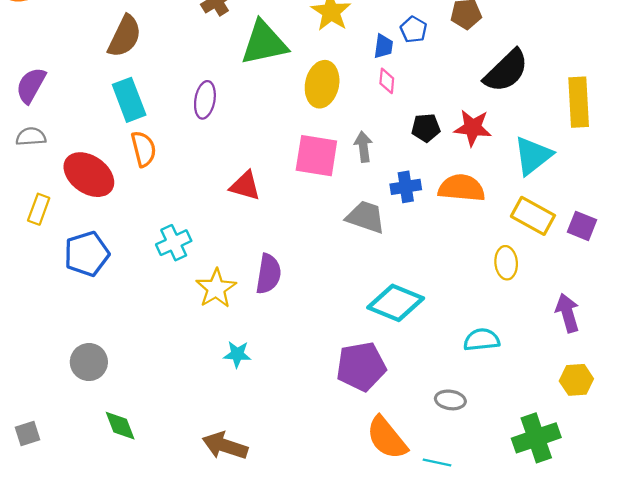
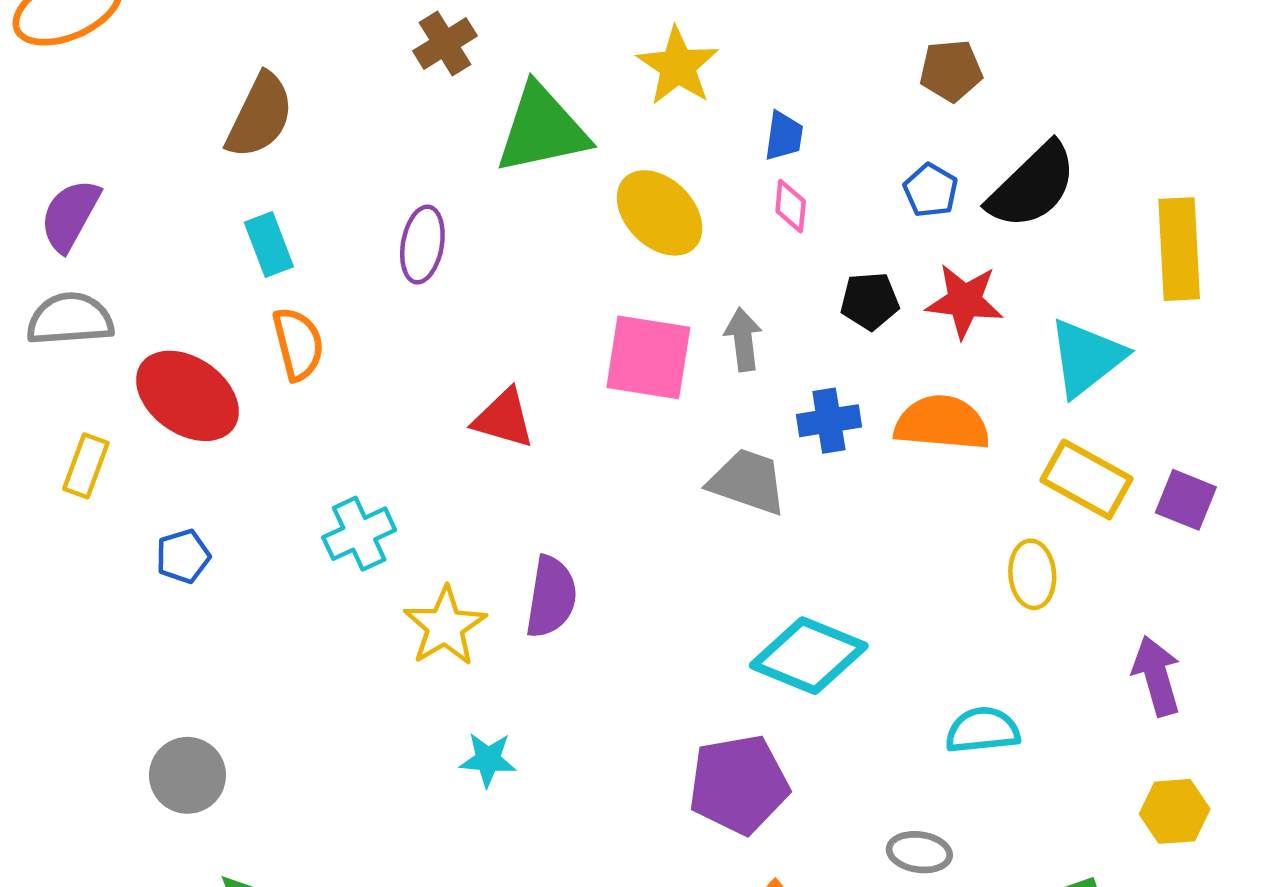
blue pentagon: (414, 30) -> (931, 190), moved
yellow ellipse: (322, 84) -> (660, 213), turned -57
cyan rectangle: (129, 100) -> (269, 245), size x0.7
gray semicircle: (31, 137) -> (70, 319), size x1.4
blue pentagon: (87, 254) -> (183, 556), size x0.6

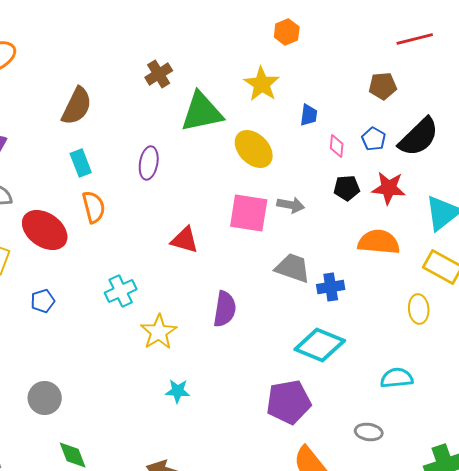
pink diamond: (791, 206) -> (337, 146), moved
gray arrow: (743, 339) -> (291, 205), turned 108
blue cross: (829, 421) -> (331, 287), moved
purple semicircle: (551, 597) -> (225, 309), moved

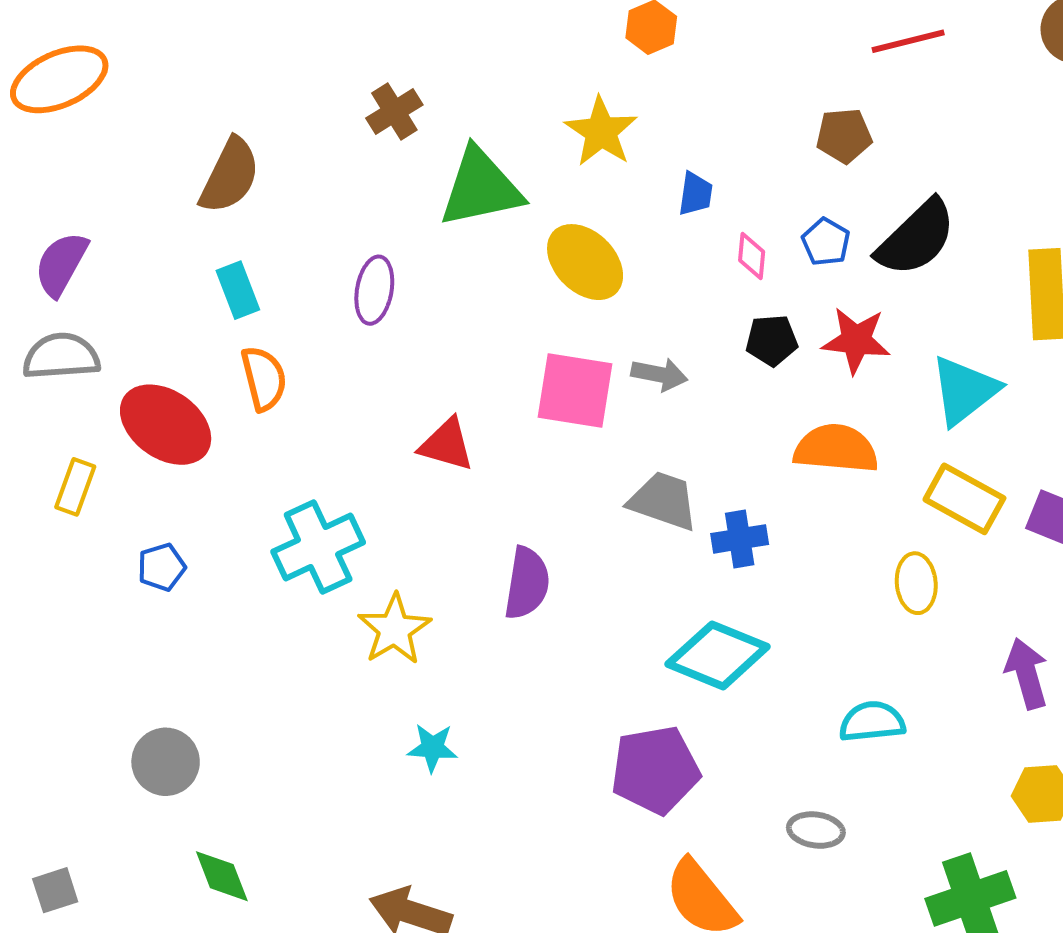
cyan cross: (121, 291) -> (318, 547), size x1.4

